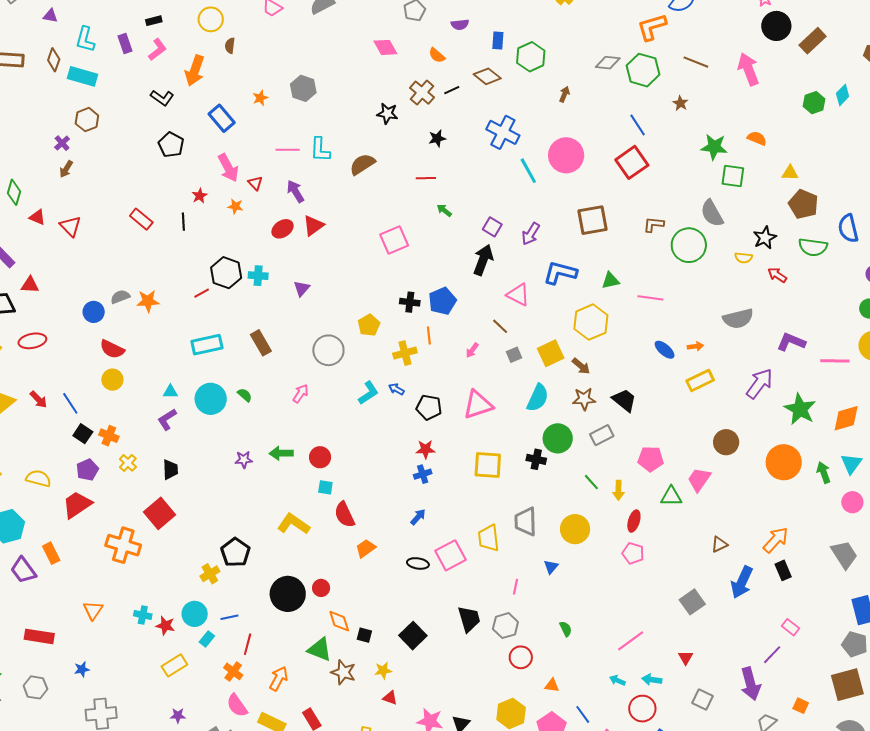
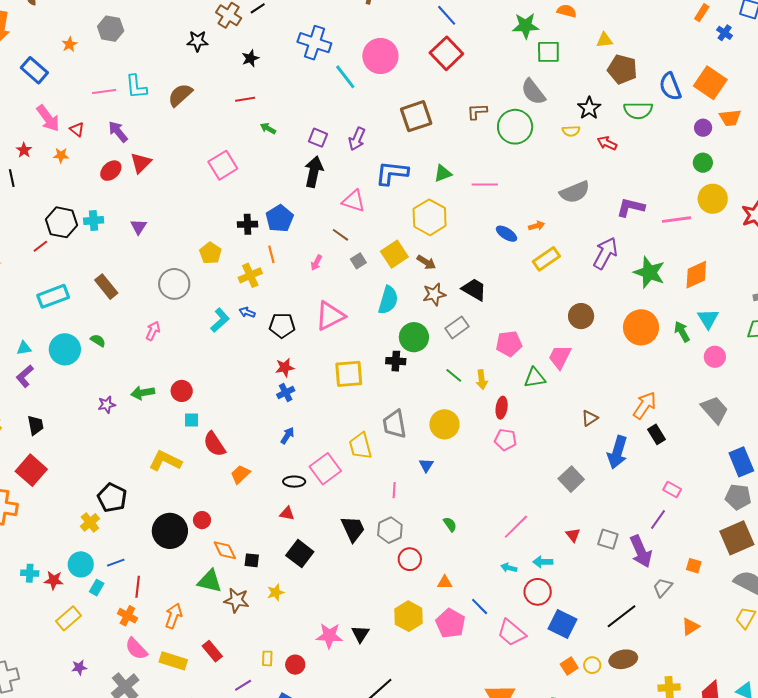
red triangle: (390, 698) -> (287, 514), moved
gray square: (702, 700) -> (608, 539), moved

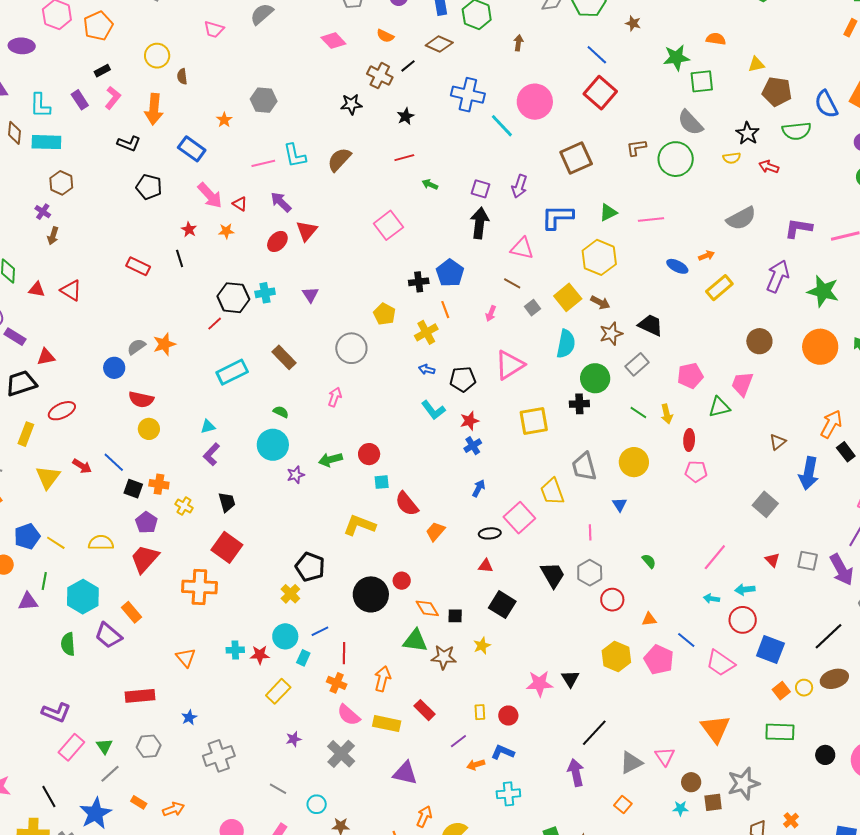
cyan L-shape: (220, 320) -> (433, 410), moved, turned 100
cyan circle: (65, 349) -> (273, 445), moved

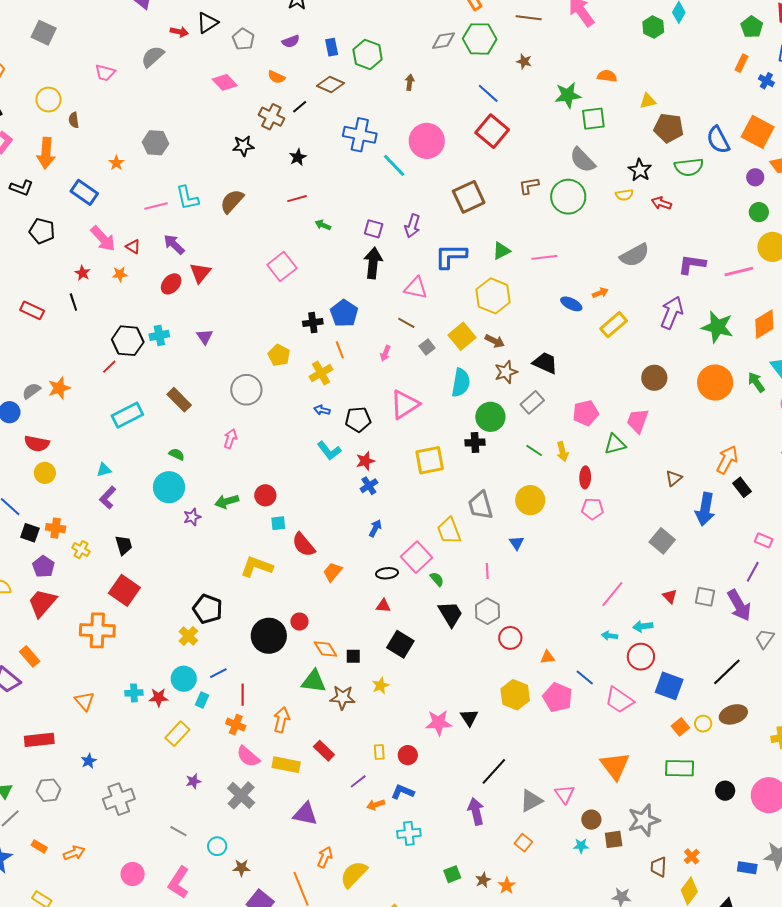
green semicircle: (649, 561) -> (437, 579), moved

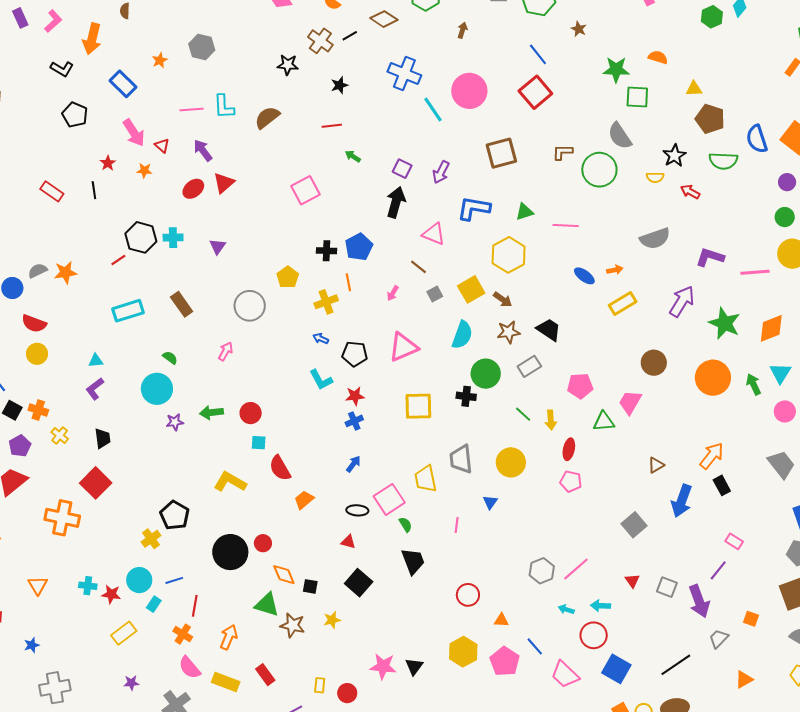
gray hexagon: (487, 611) -> (542, 571), moved

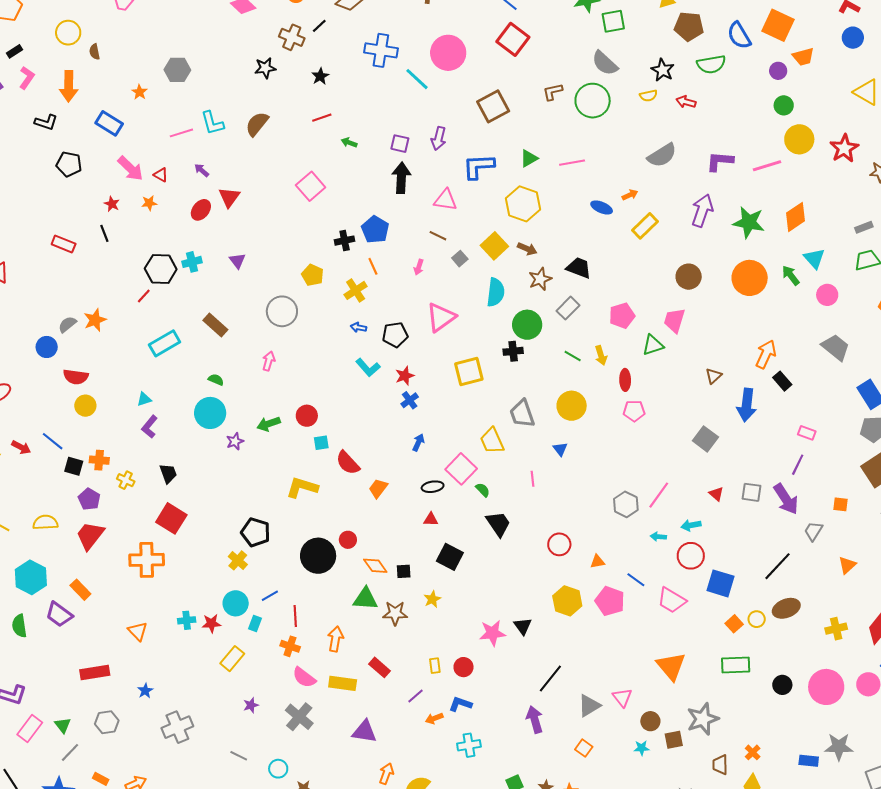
purple arrow: (203, 150) -> (202, 170), size x0.7

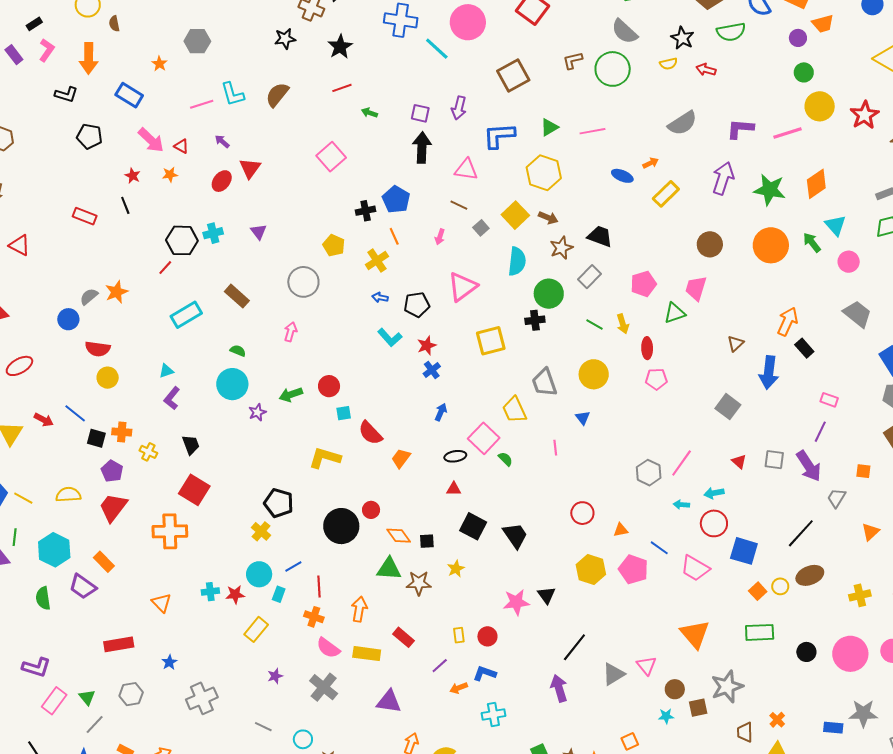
black star: (320, 76) -> (340, 47), size x1.4
black trapezoid: (498, 524) -> (515, 535), moved
orange square: (584, 748) -> (630, 741), moved, turned 30

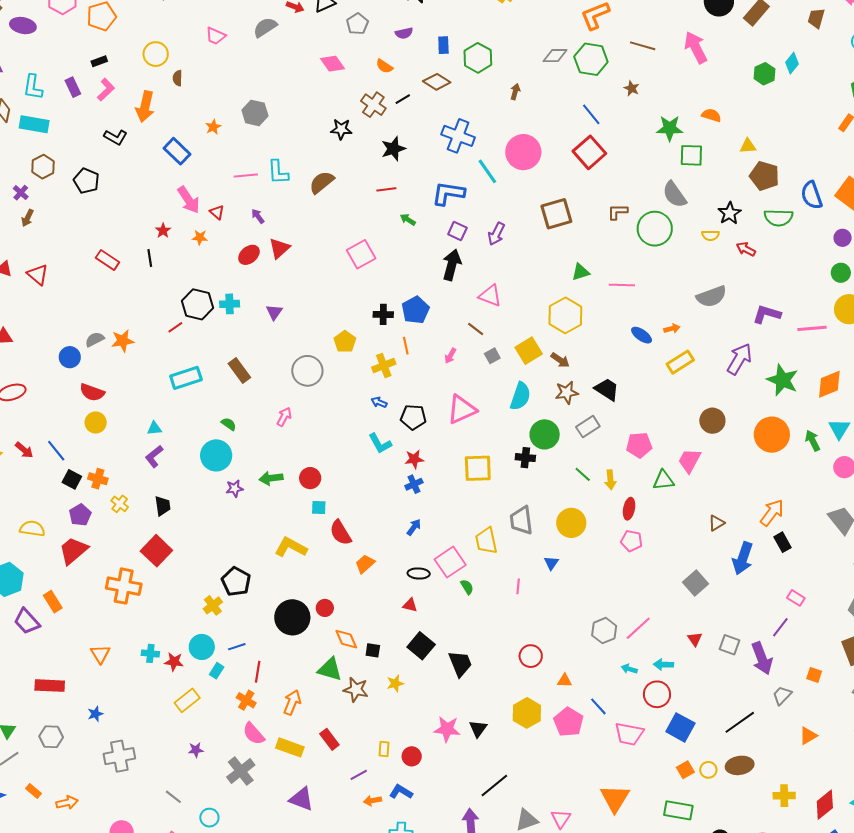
black pentagon: (89, 136) -> (86, 181), moved
blue L-shape: (499, 136) -> (448, 193), moved
pink trapezoid: (695, 568) -> (629, 734), turned -32

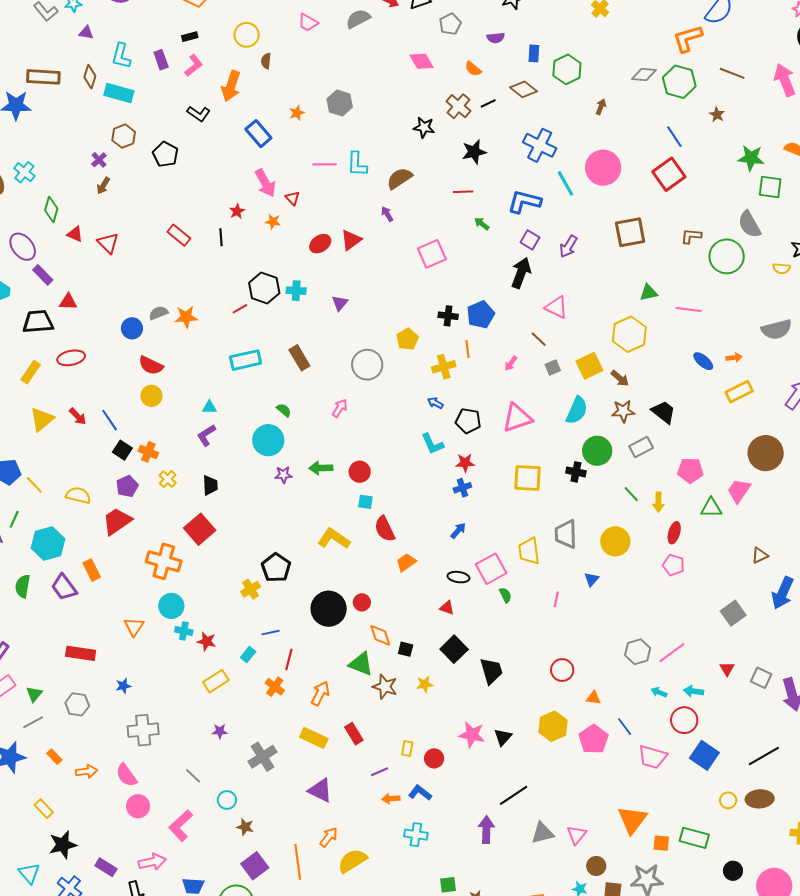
purple arrow: (258, 216) -> (387, 214), moved
brown circle: (712, 421) -> (766, 453), size x1.4
cyan circle: (202, 647) -> (171, 606), moved
pink semicircle: (254, 734) -> (126, 775), moved
orange square: (685, 770) -> (661, 843), moved, turned 30

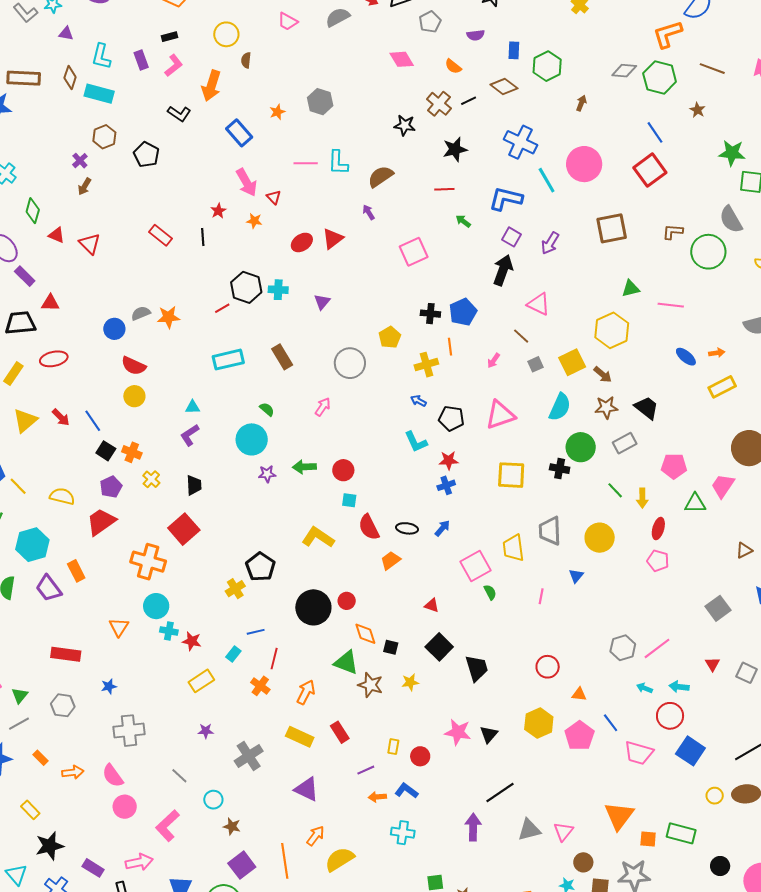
black ellipse: (458, 577) -> (407, 528), moved

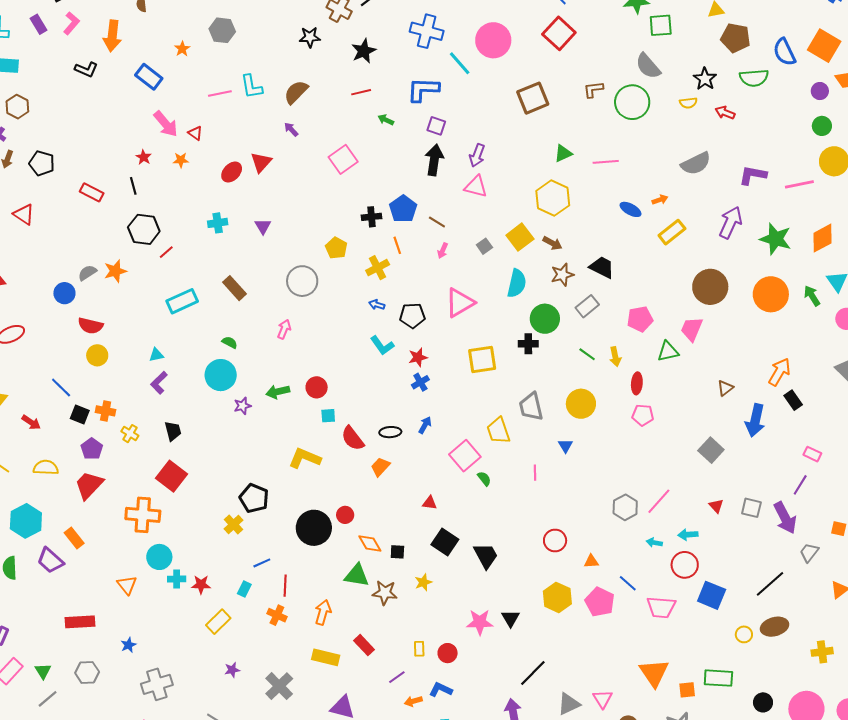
black pentagon: (146, 155) -> (42, 163), moved
purple arrow: (550, 243) -> (477, 155), moved
black hexagon: (246, 287) -> (144, 229), moved
brown line: (521, 336) -> (437, 222), moved
red arrow: (61, 417) -> (31, 422), moved

